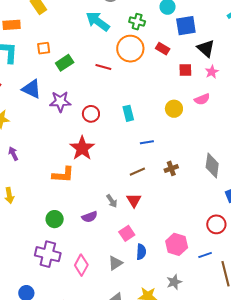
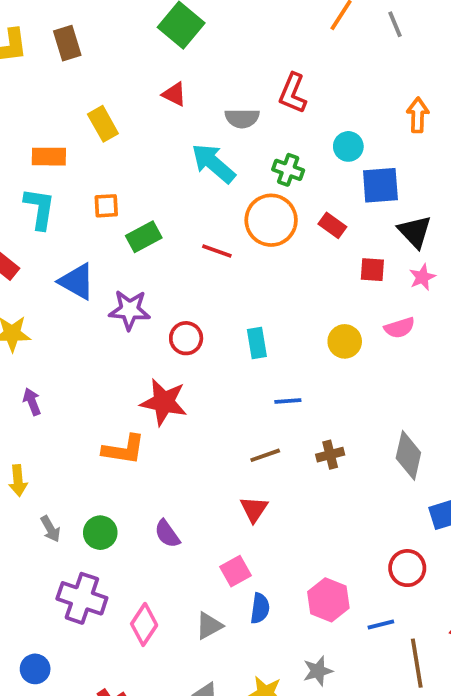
red star: (82, 148) -> (164, 402), turned -30
gray arrow: (112, 201) -> (50, 529), moved
purple semicircle: (90, 217) -> (167, 534), turned 70

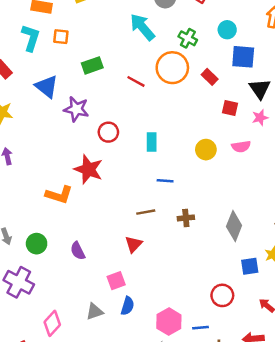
orange square: (106, 206) -> (61, 37), moved
pink hexagon: (328, 600) -> (169, 322), moved
pink diamond: (144, 624) -> (52, 323), moved

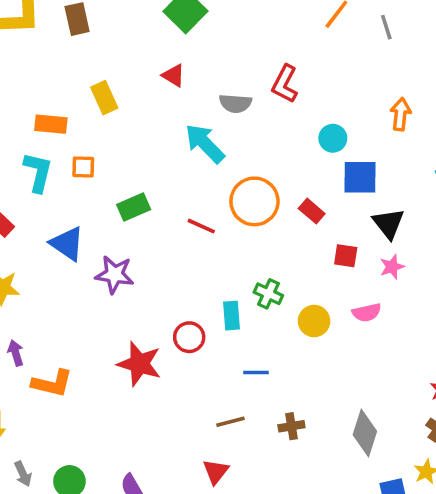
green cross: (188, 38) -> (268, 294), moved
red circle: (108, 132) -> (189, 337), moved
orange L-shape: (59, 195) -> (52, 383), moved

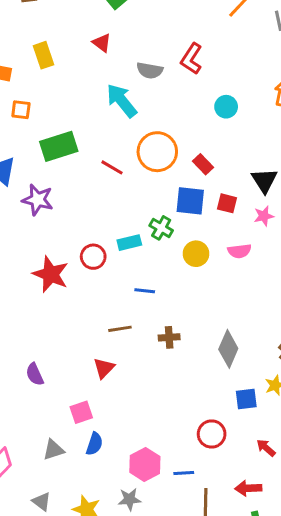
blue square: (360, 177) -> (190, 201), moved
green rectangle: (134, 207) -> (59, 146), size x1.4
cyan rectangle: (231, 316) -> (129, 243), turned 75

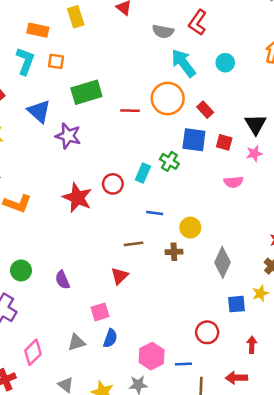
cyan arrow: (122, 101) -> (183, 63), moved
red line: (112, 167) -> (130, 111), turned -30
cyan rectangle: (129, 243) -> (143, 173), turned -54
yellow circle: (196, 254) -> (190, 228), moved
red arrow: (266, 448) -> (252, 345), turned 49

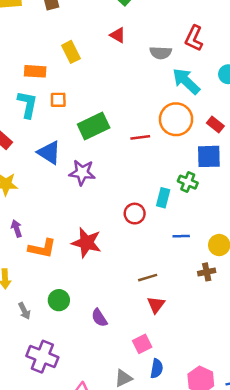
red star: (77, 198) -> (86, 243), moved
brown line: (134, 244) -> (148, 278), moved
green circle: (21, 270) -> (59, 300), moved

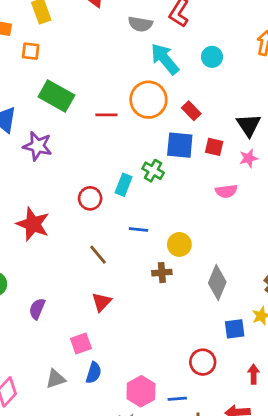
orange square: (58, 100) -> (31, 51), moved
green rectangle: (94, 126) -> (56, 96), turned 48
brown line: (148, 278) -> (98, 255), moved, turned 60
purple semicircle: (99, 318) -> (37, 309), turned 48

